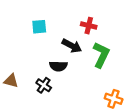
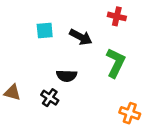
red cross: (89, 26) -> (117, 16), moved
black arrow: (72, 46) -> (81, 37), moved

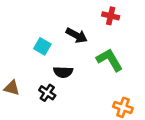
cyan square: (45, 31) -> (42, 46), moved, turned 35
green L-shape: (116, 63) -> (109, 60), turned -56

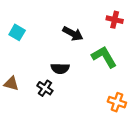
red cross: (111, 16) -> (115, 20), moved
cyan square: (42, 46) -> (17, 32), moved

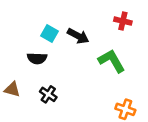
cyan square: (17, 32) -> (49, 33), moved
black semicircle: (60, 68) -> (37, 58), moved

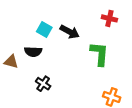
green L-shape: (112, 61) -> (99, 54), turned 35
brown triangle: (12, 89) -> (11, 62), moved

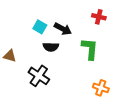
black semicircle: (33, 52) -> (51, 47), moved
black cross: (43, 84) -> (39, 76), size x1.5

